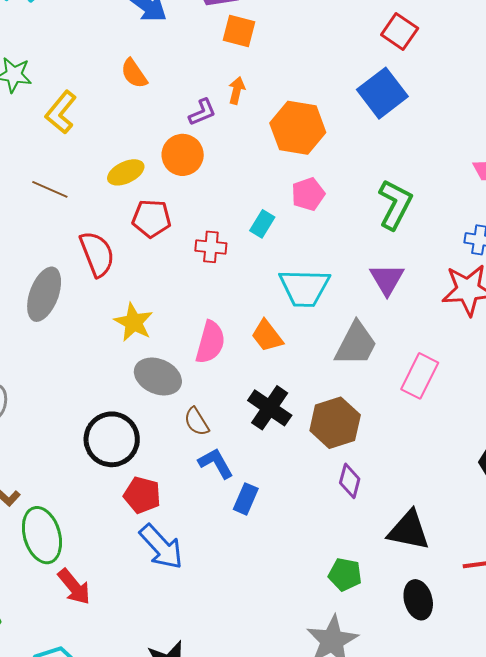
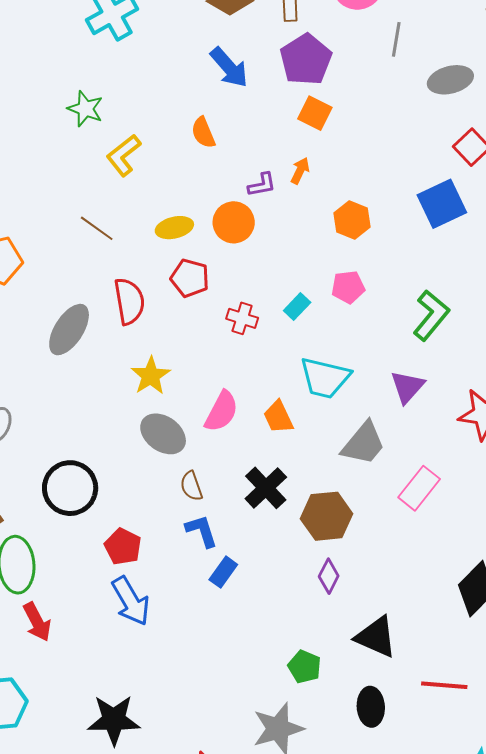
orange hexagon: (298, 128) -> (352, 220), size x0.7
black circle: (112, 439) -> (70, 488), moved

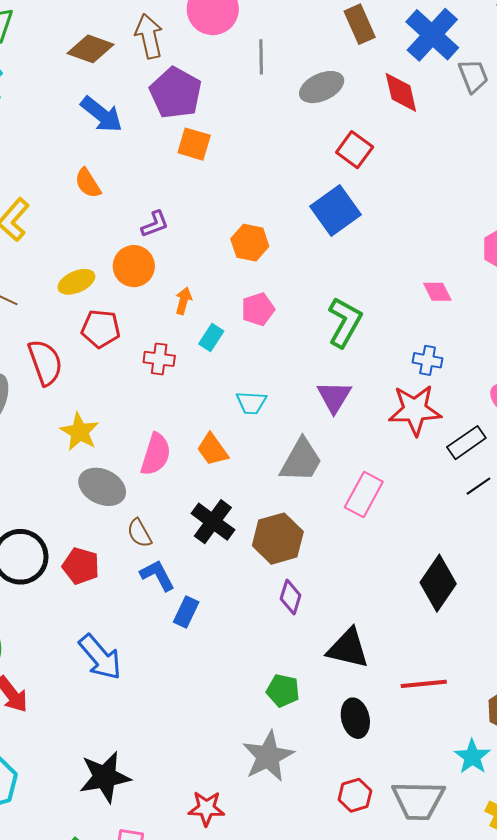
orange arrow: (300, 171) -> (183, 301), moved
cyan trapezoid: (325, 378) -> (251, 403), size x0.6
red pentagon: (123, 547) -> (81, 566), moved

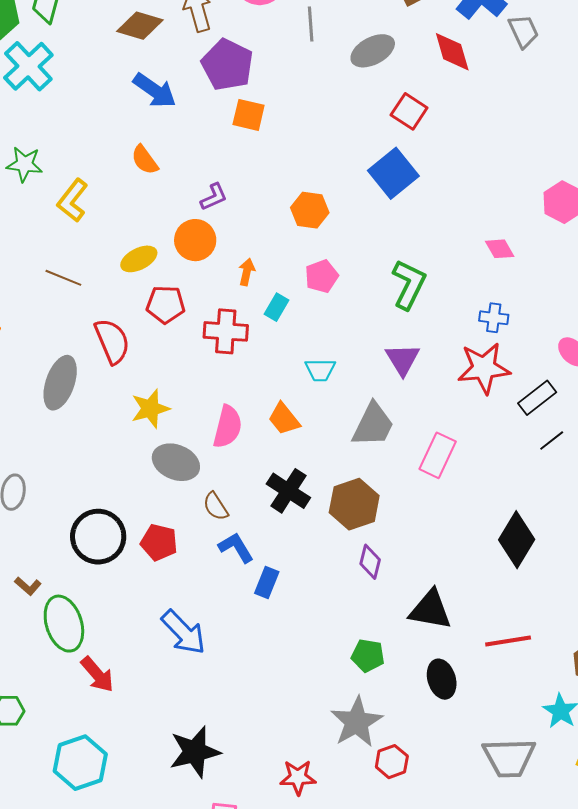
red cross: (159, 359) -> (226, 331), size x1.4
yellow star: (80, 432) -> (150, 409), turned 30
red hexagon: (355, 795) -> (392, 762), moved

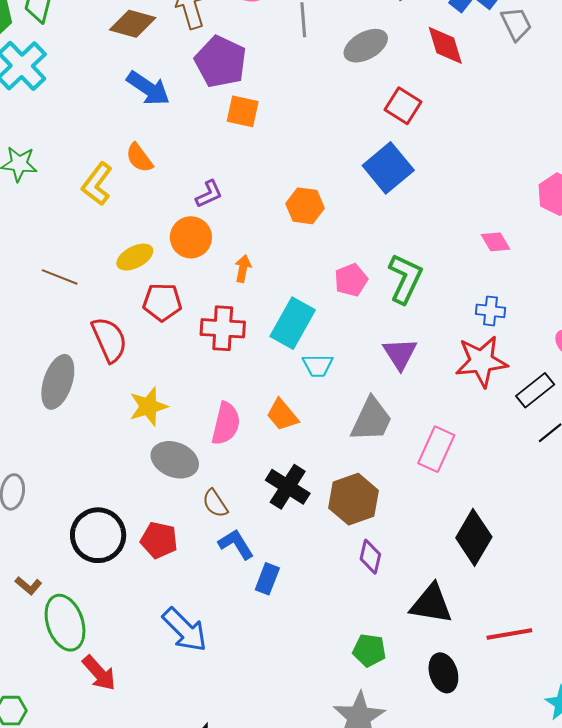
yellow L-shape: (72, 200) -> (97, 184), moved
pink pentagon: (322, 276) -> (351, 280), moved
cyan rectangle: (276, 307) -> (293, 323), moved, size x1.8
black diamond: (517, 540) -> (474, 537), moved

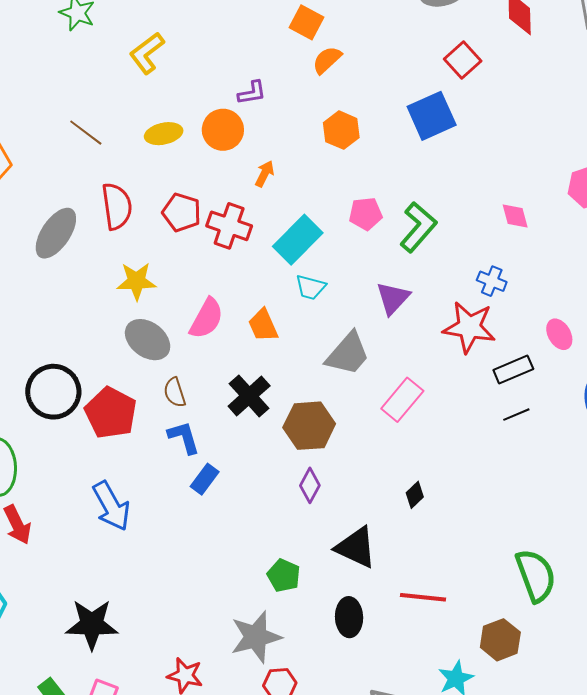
orange semicircle: (139, 158) -> (327, 60), moved, turned 68
red pentagon: (162, 302) -> (182, 212), moved
black diamond: (474, 537) -> (415, 495), size x0.5
red pentagon: (159, 540) -> (111, 413), size x1.4

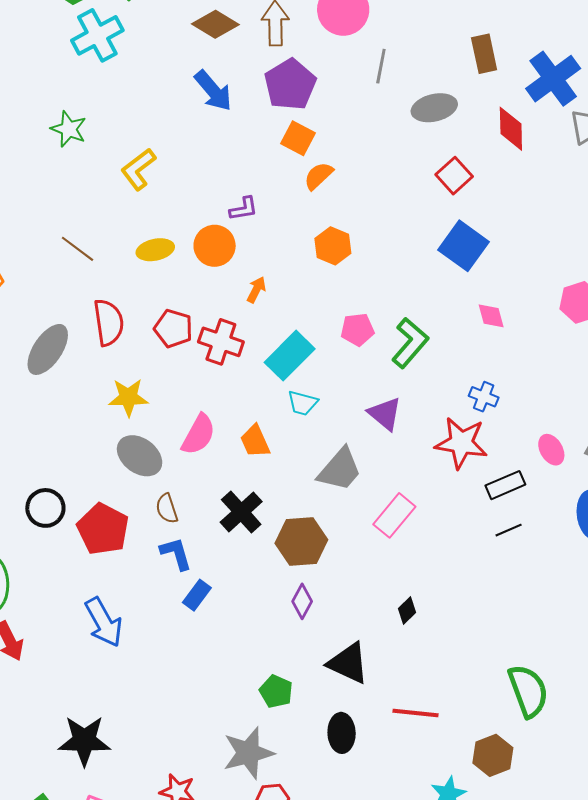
blue square: (432, 116) -> (463, 246), moved, turned -30
pink diamond: (515, 216) -> (491, 316), moved
purple triangle: (393, 298) -> (385, 414), turned -33
black circle: (53, 392) -> (45, 508), size x0.7

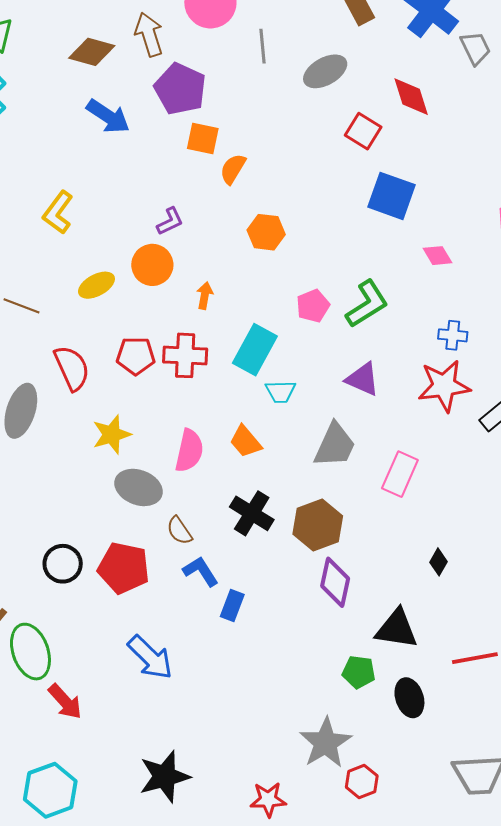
red diamond: (511, 129) -> (411, 97), moved
green L-shape: (410, 343) -> (367, 304), turned 33
purple diamond: (302, 601) -> (335, 582), size x1.4
green pentagon: (276, 691) -> (359, 672), moved

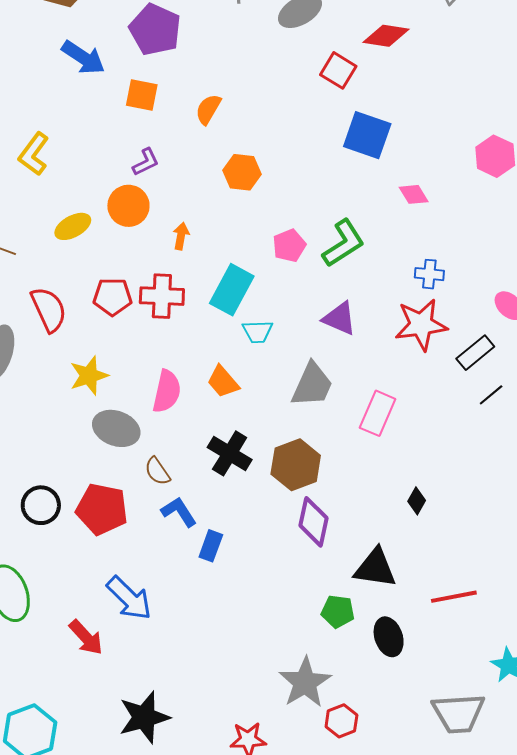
red diamond: (411, 97) -> (386, 36), turned -63
orange square: (203, 138) -> (142, 95), moved
red arrow: (65, 702) -> (86, 637), moved

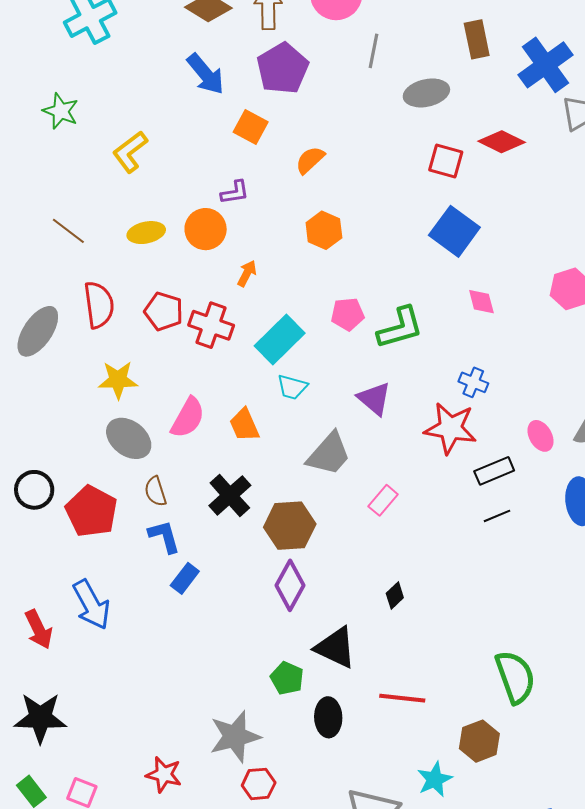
red square: (338, 70) -> (446, 161), turned -33
pink rectangle: (378, 413) -> (383, 500), size x0.7
black star: (144, 717) -> (40, 718), moved

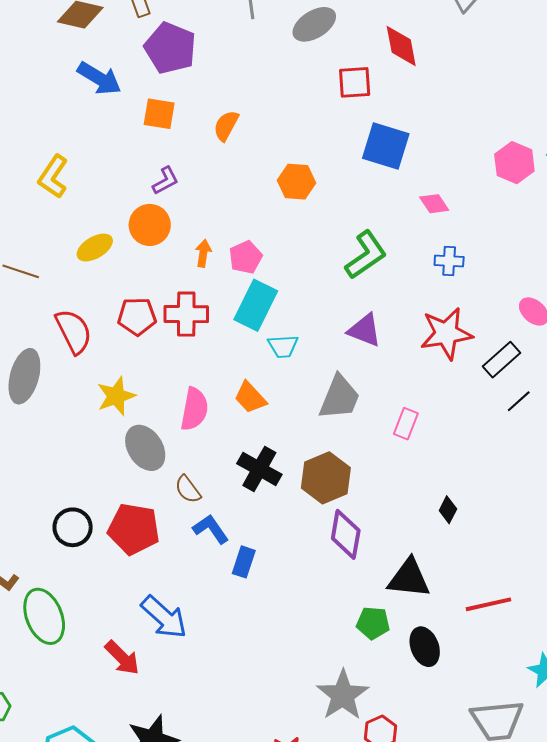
red diamond: (502, 142) -> (401, 46), turned 72
orange hexagon: (324, 230) -> (297, 182), moved
pink pentagon: (348, 314) -> (246, 257), moved
blue cross: (473, 382) -> (449, 261), moved
gray ellipse: (129, 438) -> (145, 448), turned 39

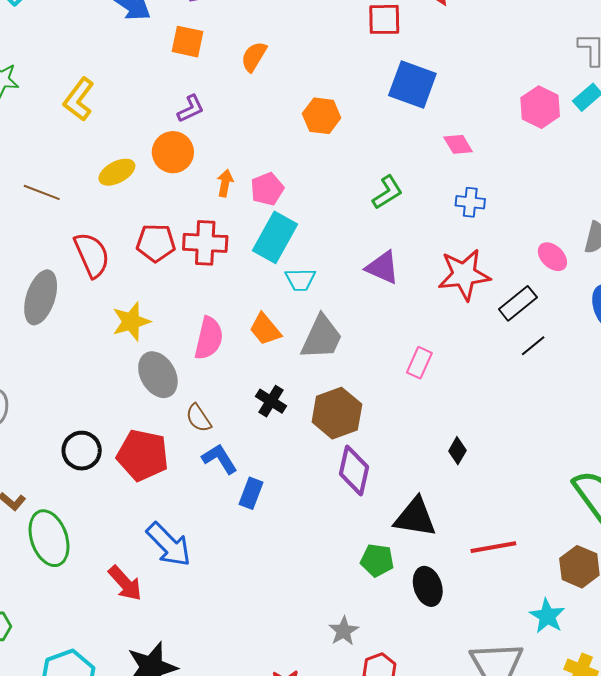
green L-shape: (366, 255) -> (387, 192), size x0.7
gray trapezoid: (339, 397) -> (322, 337), moved
black cross: (259, 469) -> (271, 401), size x0.7
gray star: (343, 695) -> (344, 631), size x0.6

